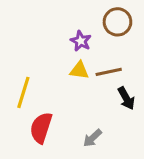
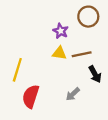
gray arrow: (92, 138) -> (73, 94), moved

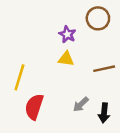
brown line: (82, 54) -> (104, 69), moved
black arrow: (95, 74) -> (104, 113), moved, turned 35

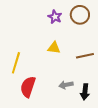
purple star: (67, 34) -> (55, 17), moved
gray arrow: (81, 104) -> (66, 85), turned 32

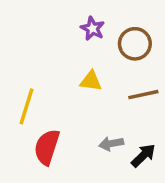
brown circle: (80, 15) -> (135, 44), moved
black arrow: (85, 92) -> (143, 155), turned -140

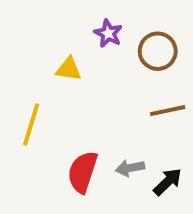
yellow triangle: (91, 81) -> (69, 69), moved
red semicircle: (47, 147) -> (83, 172), moved

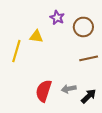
yellow line: (31, 124) -> (16, 51), moved

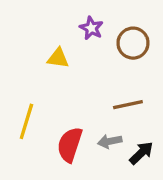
yellow line: (16, 51) -> (26, 121), moved
brown line: (89, 58) -> (128, 105), moved

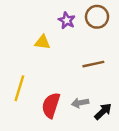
brown circle: (133, 43) -> (97, 17), moved
brown line: (128, 105) -> (93, 64), moved

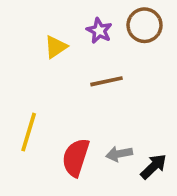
yellow triangle: (42, 42) -> (56, 47), moved, turned -42
brown line: (93, 64) -> (106, 81), moved

